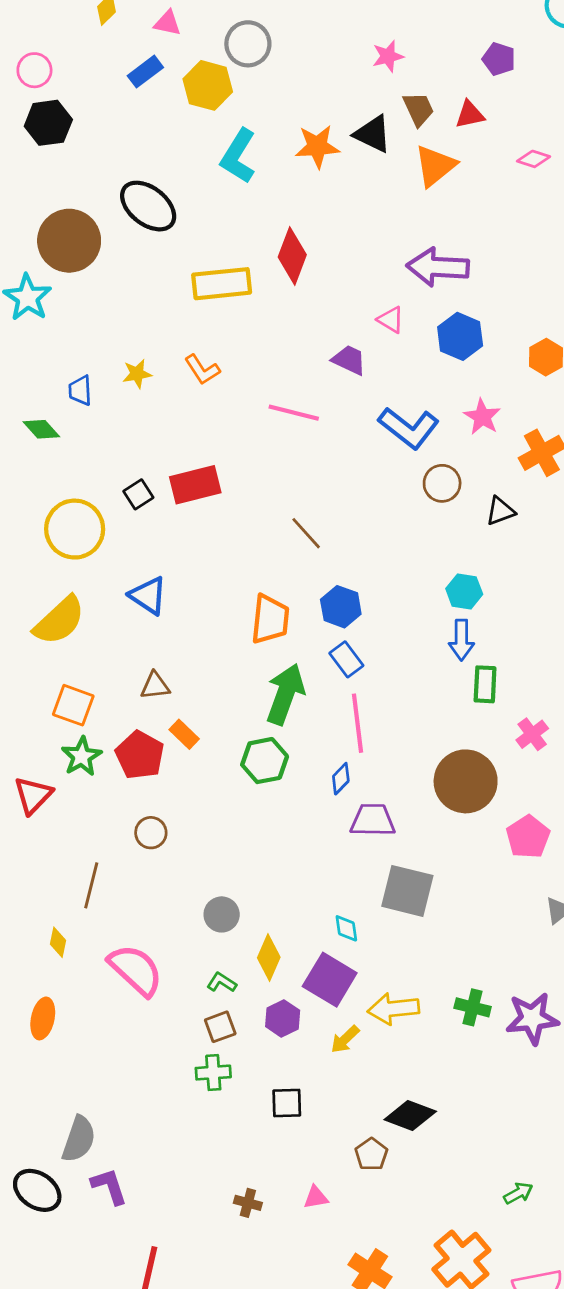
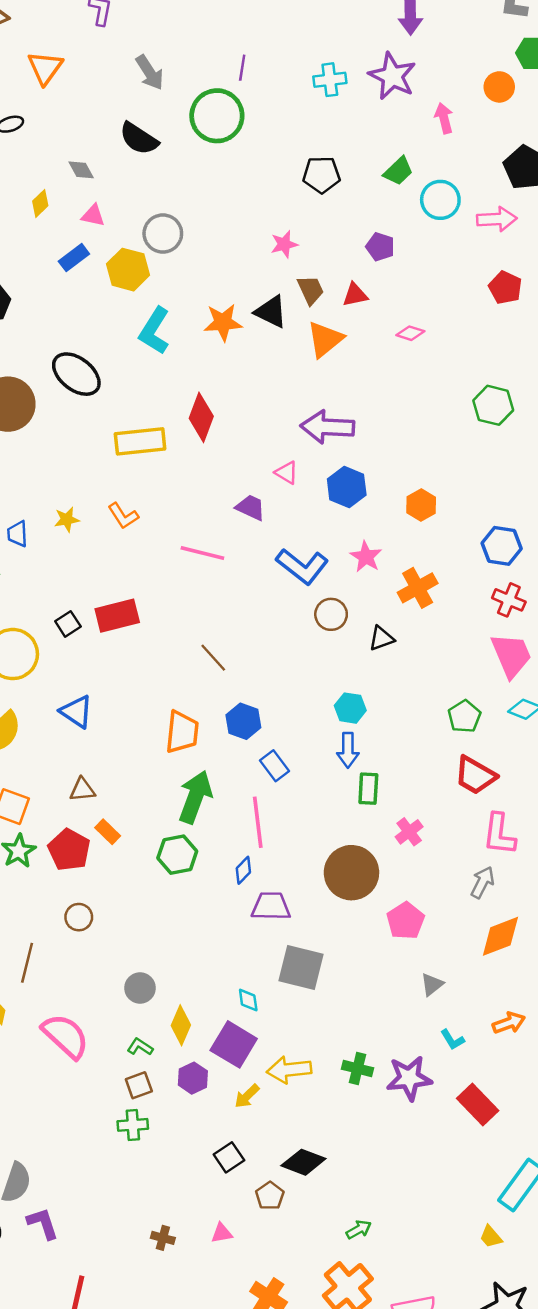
blue rectangle: (346, 659) -> (275, 766), moved
black square: (287, 1103) -> (229, 1157), moved, turned -32
green arrow: (518, 1193) -> (359, 1229), moved

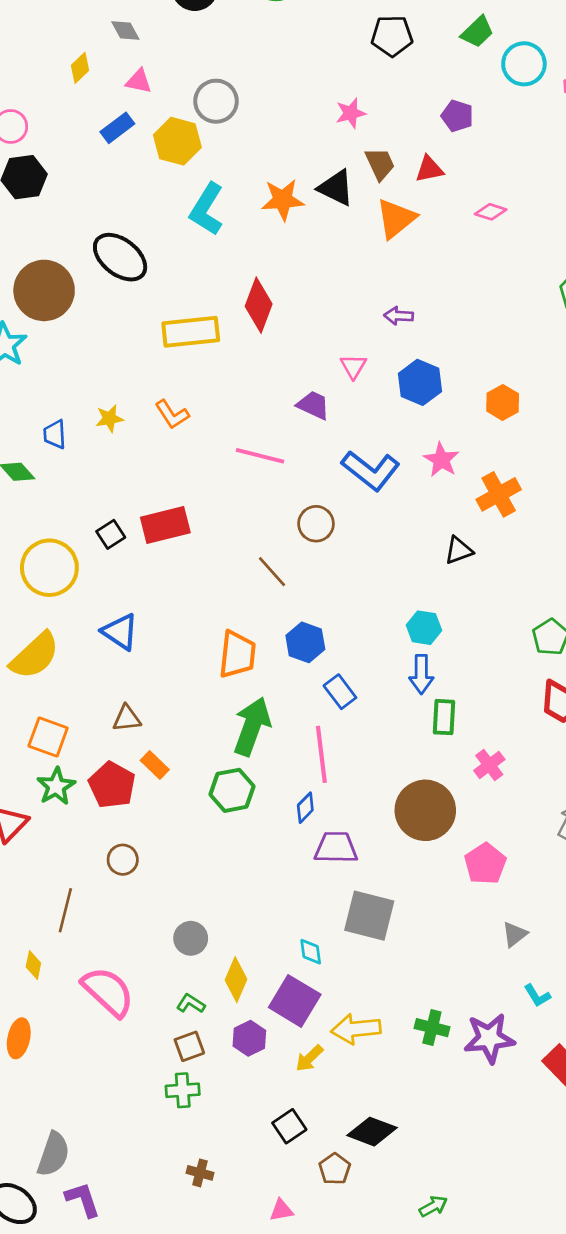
purple arrow: (327, 427) -> (399, 316), size x0.5
pink triangle: (287, 473) -> (353, 366), turned 30
brown circle: (331, 614) -> (316, 524), moved
brown cross: (163, 1238) -> (200, 1173), moved

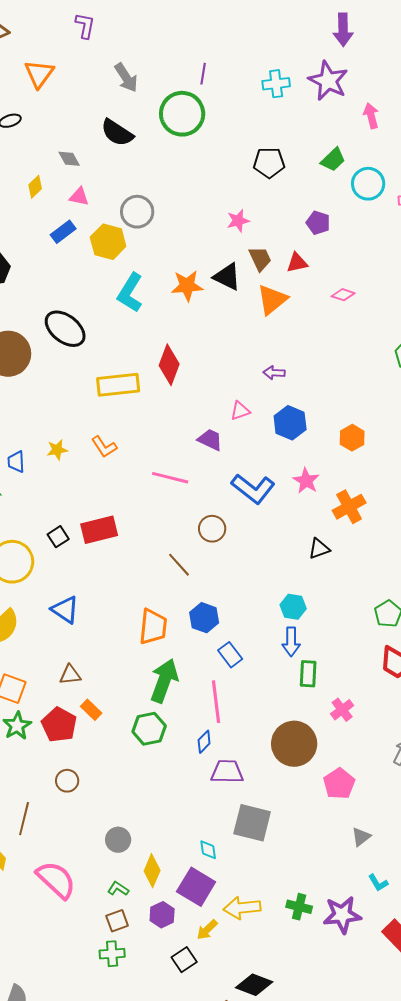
pink triangle: (353, 366) -> (240, 411), turned 40
black square: (289, 1126) -> (184, 960), moved

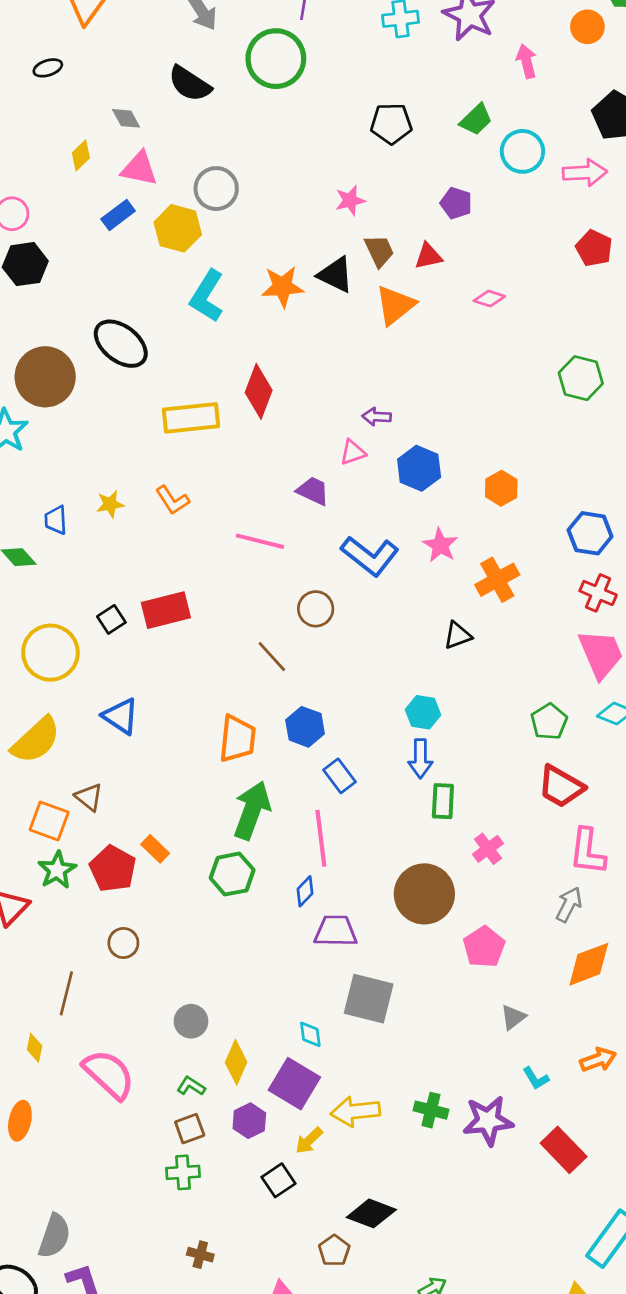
pink triangle: (79, 197) -> (139, 169), size x1.4
purple arrow: (274, 373) -> (377, 417), moved
brown triangle: (70, 675) -> (89, 797), moved, turned 45

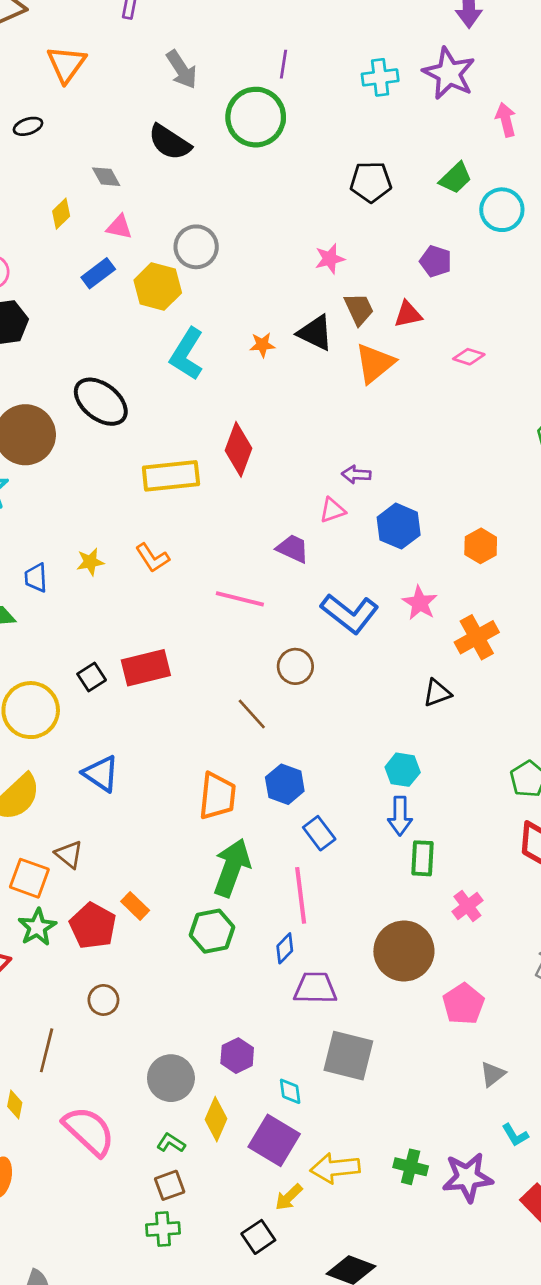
pink triangle: (139, 169) -> (119, 227), size x0.7
orange star: (282, 287) -> (262, 345), size x0.6
gray circle: (191, 1021) -> (171, 1078), size x1.4
purple hexagon: (249, 1121) -> (237, 1056), moved

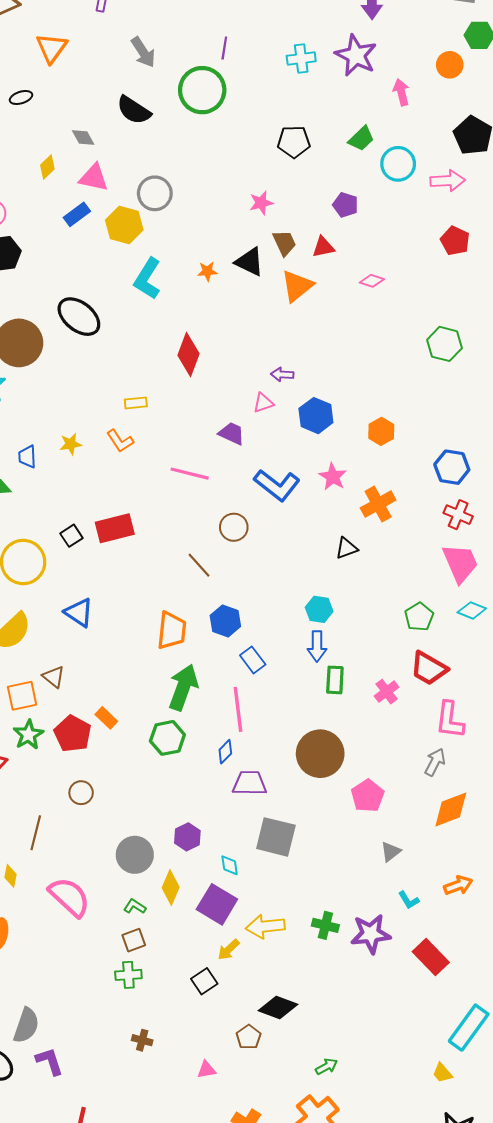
pink triangle: (119, 227) -> (94, 178), size x1.4
yellow rectangle: (171, 476) -> (136, 403), moved, size x0.5
orange square: (29, 878) -> (22, 696), turned -32
pink cross: (467, 906) -> (387, 692), moved

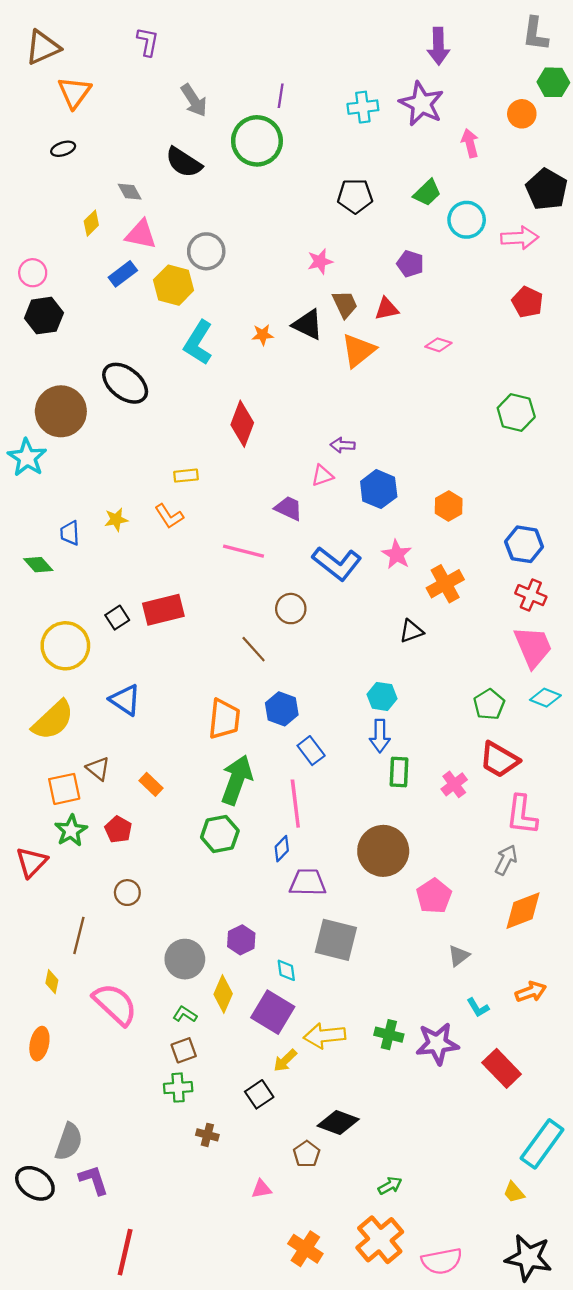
orange triangle: (52, 48) -> (74, 92), moved
orange rectangle: (106, 718) -> (151, 784), moved
red pentagon: (73, 734) -> (118, 829), size x0.7
brown cross: (142, 1040) -> (207, 1135), moved

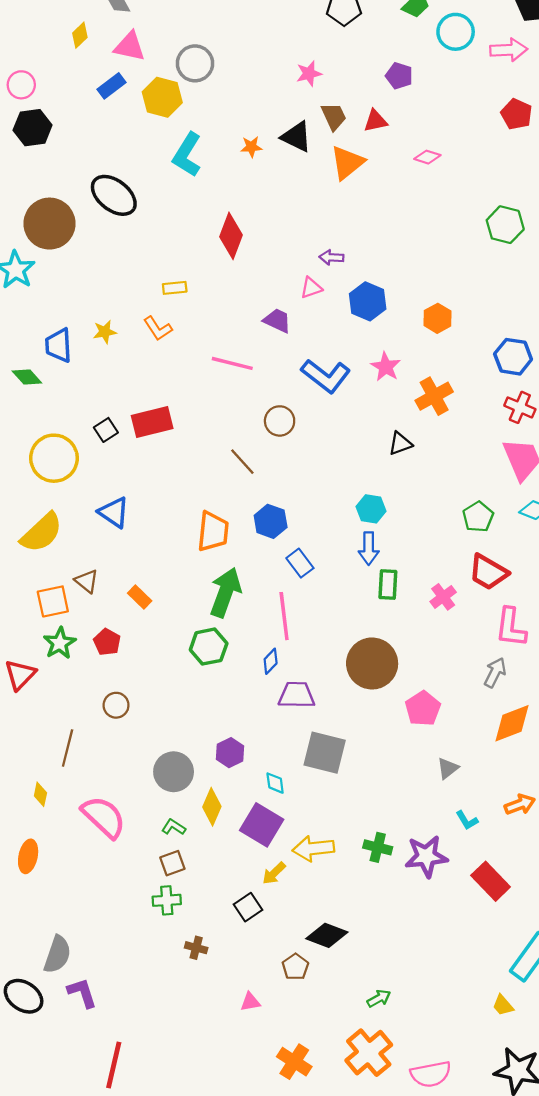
blue trapezoid: (70, 533) -> (58, 345), size x1.4

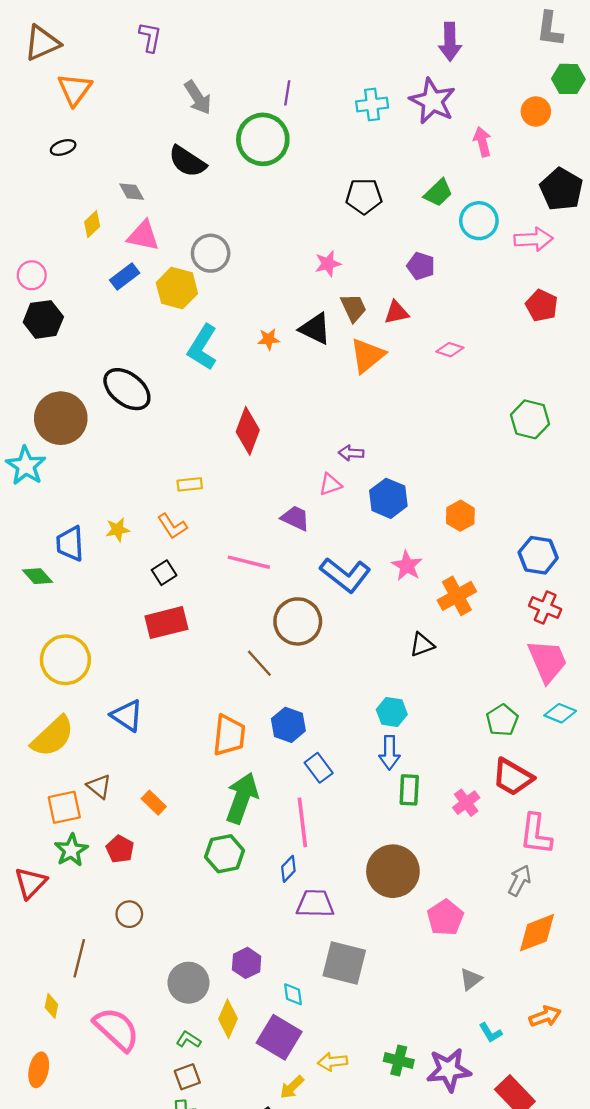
brown circle: (280, 421) -> (298, 621), size x1.5
black square: (106, 430) -> (164, 573), moved
yellow arrow: (313, 848) -> (333, 1062), size x0.7

